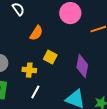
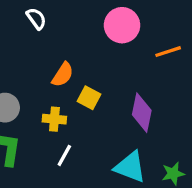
orange semicircle: (36, 33) -> (63, 75), moved

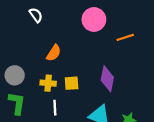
yellow square: (89, 98) -> (72, 83), moved, turned -32
white line: (64, 155) -> (55, 108), turned -32

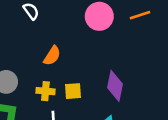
orange line: (125, 37) -> (140, 15), moved

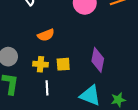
orange semicircle: (52, 56) -> (46, 35), turned 35

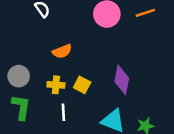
yellow square: (63, 64) -> (82, 85), turned 32

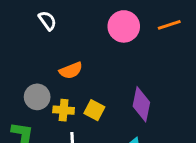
gray circle: (19, 76) -> (37, 97), moved

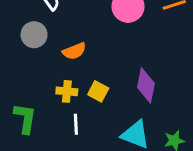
gray circle: (37, 97) -> (34, 35), moved

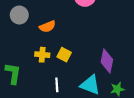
purple diamond: (146, 85) -> (107, 61), moved
white line: (76, 124) -> (57, 85), moved

